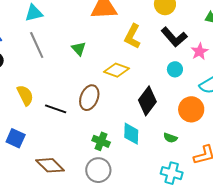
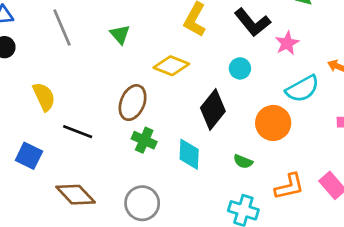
cyan circle: (175, 69) -> (240, 68), moved
black line: (56, 109) -> (78, 132), moved
green cross: (101, 141) -> (144, 140), moved

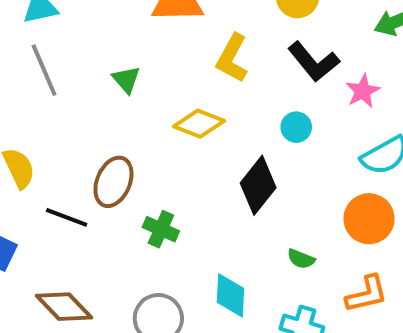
brown ellipse: (133, 103) -> (113, 182), moved
orange circle: (273, 123) -> (369, 219), moved
cyan diamond: (189, 154) -> (231, 295), moved

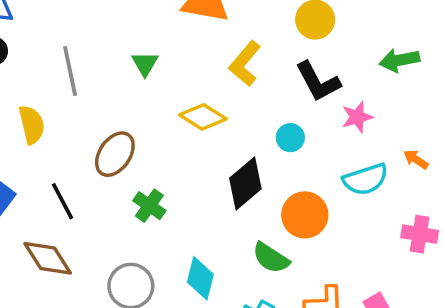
gray line: (44, 70) -> (70, 71), moved
black line: (67, 217) -> (62, 201), moved, turned 30
orange circle: (369, 219) -> (305, 215), moved
green semicircle: (301, 259) -> (271, 258), size x1.5

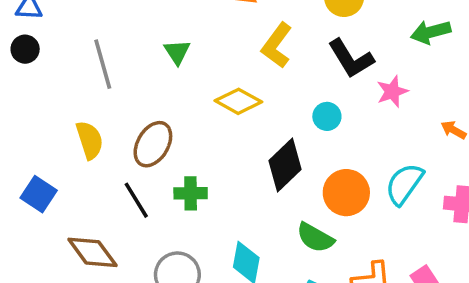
yellow semicircle: (32, 125) -> (90, 140), moved
cyan semicircle: (365, 179) -> (404, 184), moved, turned 147
black line: (62, 201) -> (136, 200), moved
green cross: (149, 206) -> (191, 193), turned -32

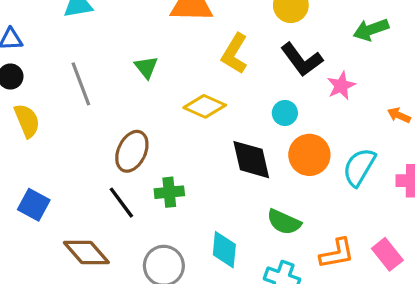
yellow semicircle: (90, 140) -> (27, 121), moved
black diamond: (285, 165) -> (251, 160), turned -54
orange circle: (346, 193) -> (309, 155), moved

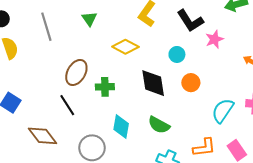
orange circle: (309, 155) -> (191, 83), size x0.7
cyan semicircle: (359, 167) -> (223, 111), moved
green cross: (169, 192) -> (105, 87), moved
green semicircle: (284, 222) -> (159, 125), moved
cyan diamond: (224, 250) -> (121, 126), moved

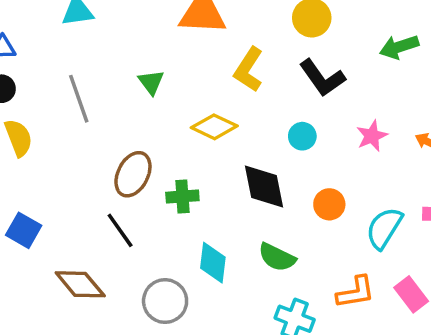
pink star: (214, 39) -> (372, 136), moved
orange circle: (191, 83) -> (329, 204), moved

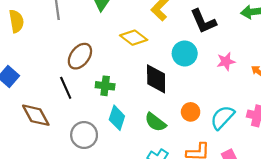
cyan circle: (302, 136) -> (185, 53), size x1.5
green cross: (182, 196) -> (105, 86), moved
orange circle: (329, 204) -> (191, 112), moved

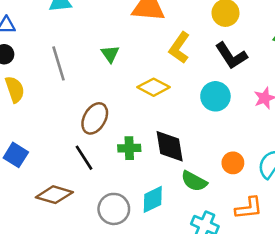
black diamond: (156, 79) -> (170, 146), moved
brown diamond: (36, 115) -> (54, 195), turned -36
cyan diamond: (117, 118) -> (153, 199), moved, turned 55

